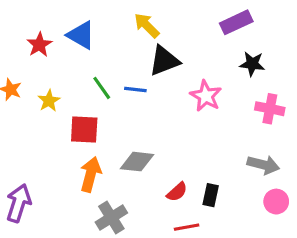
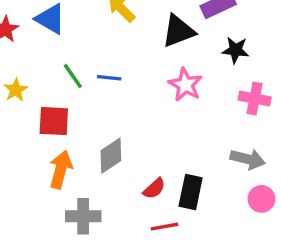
black triangle: (164, 61) -> (178, 31), moved
gray diamond: (137, 162) -> (111, 156), turned -40
black rectangle: (211, 195) -> (191, 192), size x1.4
gray cross: (111, 218) -> (83, 216), turned 32

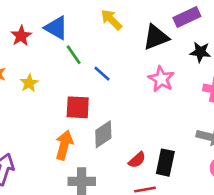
green line: (73, 76) -> (74, 55), moved
blue line: (109, 78) -> (102, 74), turned 36
red square: (54, 121) -> (78, 107), moved

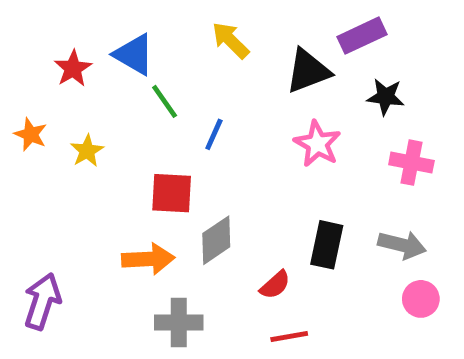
blue line: (102, 74) -> (214, 134), turned 72
orange arrow: (64, 145) -> (148, 259), turned 72
black rectangle: (165, 163) -> (327, 245), moved

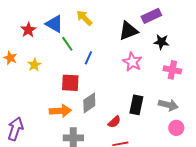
yellow arrow: (230, 40) -> (84, 18), moved

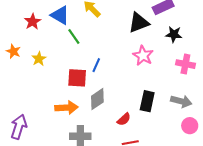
blue line: (88, 58) -> (96, 65), moved

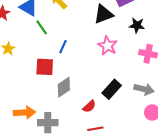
blue line: (96, 65) -> (63, 47), moved
black rectangle: (147, 101) -> (112, 89), turned 30
orange arrow: (67, 108) -> (24, 112), moved

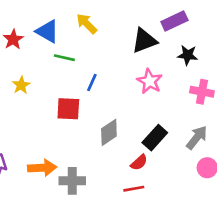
green line: (42, 27) -> (64, 58), turned -42
gray diamond: (64, 87) -> (109, 132), moved
gray arrow: (144, 89) -> (197, 138), turned -66
red semicircle: (89, 106) -> (139, 162), moved

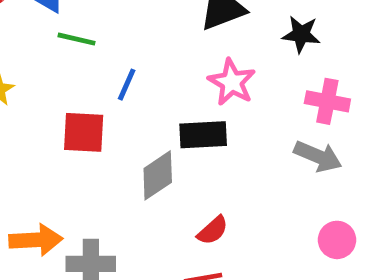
black rectangle: (155, 138) -> (203, 135), moved, turned 45
gray arrow: (197, 138) -> (318, 156), moved, turned 75

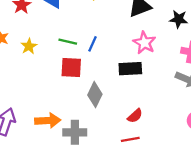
green line: (76, 39) -> (68, 42), moved
gray diamond: (158, 175) -> (95, 95), moved, turned -30

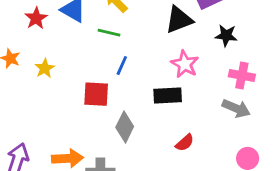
green line: (68, 42) -> (109, 33), moved
red semicircle: (135, 116) -> (185, 143), moved

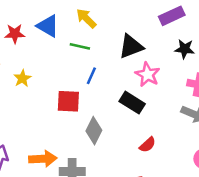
red star: (36, 18) -> (15, 34), turned 30
black triangle: (179, 20) -> (131, 46), moved
black rectangle: (168, 96) -> (132, 103), turned 35

